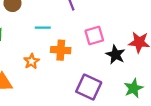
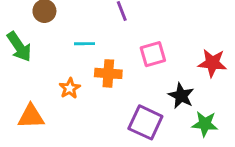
black star: (116, 55) -> (181, 96), moved
green star: (134, 88) -> (205, 124), turned 30

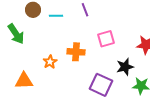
cyan line: (85, 44) -> (56, 16), moved
black star: (181, 96) -> (125, 67), turned 30

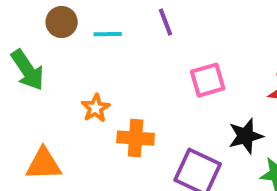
orange cross: (76, 52) -> (136, 138), moved
orange star: (50, 62) -> (96, 108), moved

